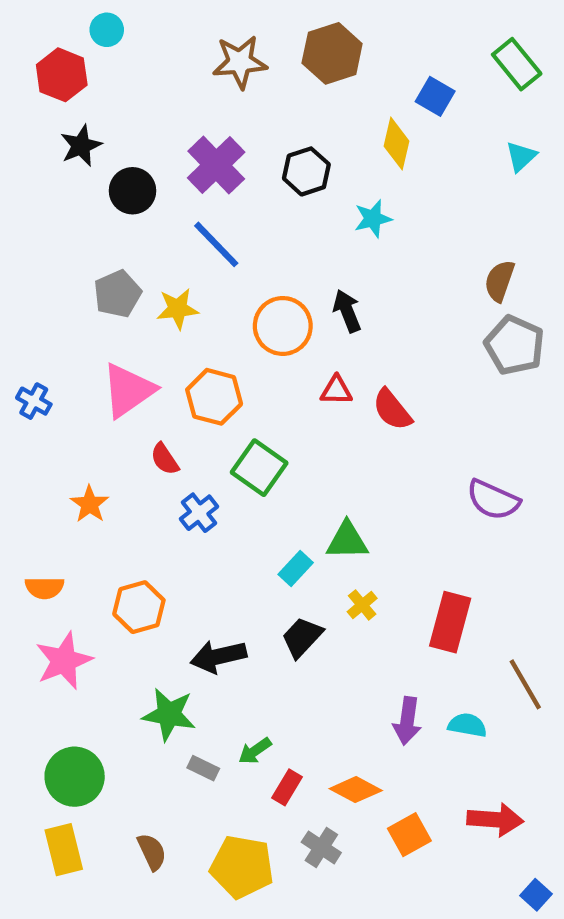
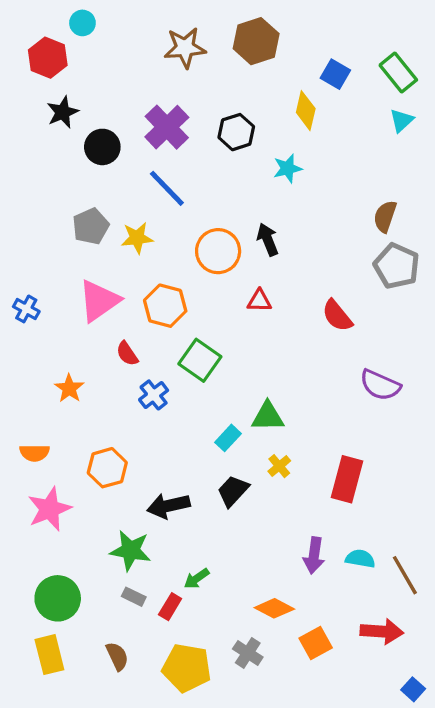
green rectangle: (517, 64) -> (398, 73), moved
red semicircle: (392, 410) -> (337, 316), moved
brown line: (525, 684) -> (405, 575), moved
gray rectangle: (203, 768) -> (134, 597), moved
red rectangle: (287, 787) -> (170, 607), moved

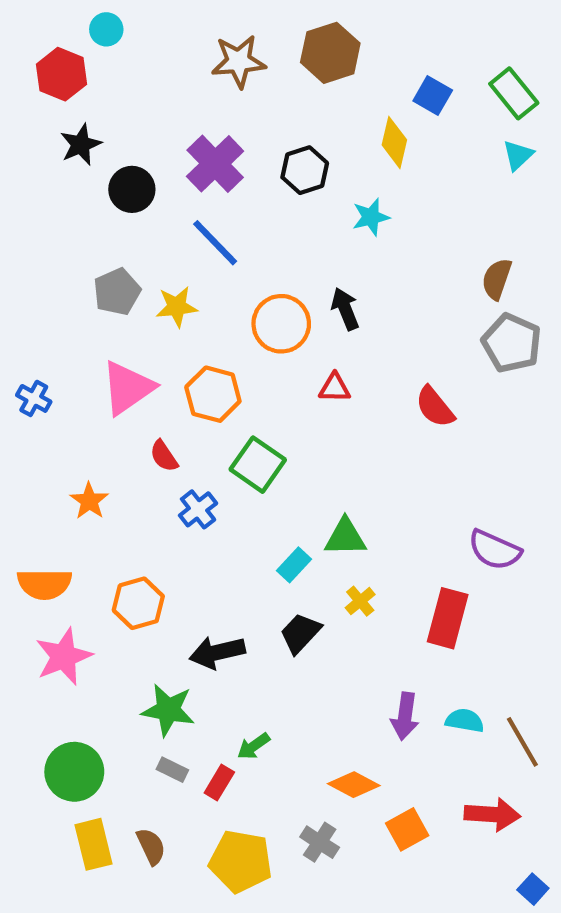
purple semicircle: (380, 385) -> (495, 550), moved
orange semicircle: (35, 453) -> (44, 584), size x1.4
yellow rectangle: (49, 655) -> (93, 844), moved

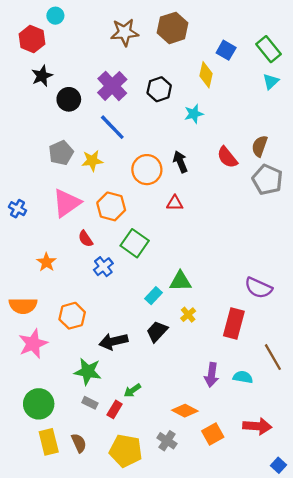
red semicircle: (435, 407) -> (227, 157), moved
brown line: (522, 742) -> (273, 357), moved

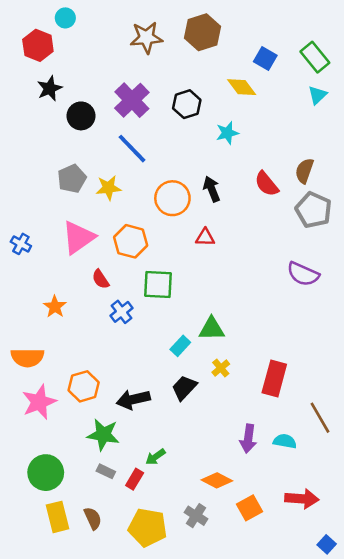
yellow diamond: (206, 75) -> (242, 87), turned -50
green square: (135, 243) -> (158, 284), turned -32
purple semicircle: (258, 288) -> (303, 274), moved
orange hexagon: (72, 316) -> (84, 386), moved

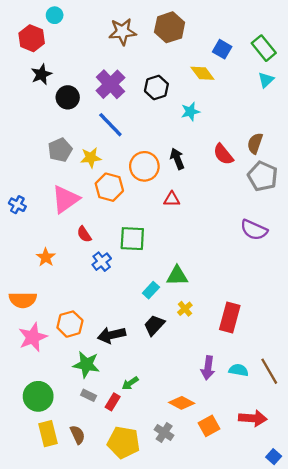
orange hexagon: (131, 241) -> (109, 187), moved
brown line: (320, 418) -> (269, 371), moved

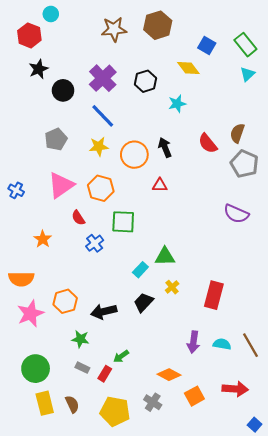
yellow star: (91, 158) -> (99, 146), moved
orange hexagon: (109, 187) -> (101, 188), moved
green star: (86, 365) -> (80, 339), size x0.7

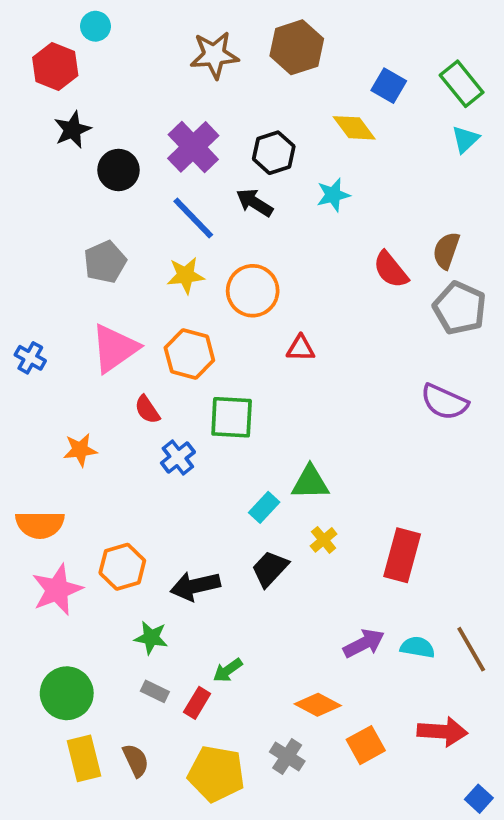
black arrow: (165, 147) -> (255, 203), moved, turned -36
orange star: (43, 239) -> (80, 450), turned 30
purple arrow: (193, 342) -> (364, 643), turned -125

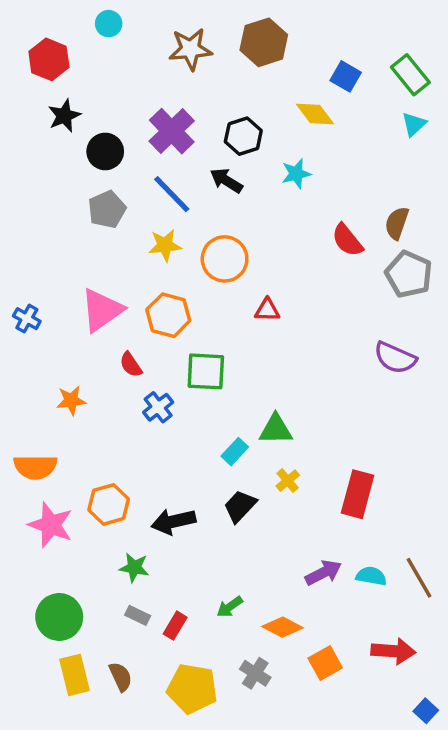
cyan circle: (95, 26) -> (109, 24), moved
gray pentagon: (105, 262) -> (107, 209), moved
pink star: (57, 590) -> (51, 525), turned -30
green arrow: (228, 670) -> (230, 607), moved

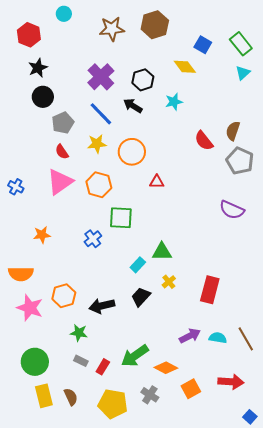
black circle: (105, 151) -> (43, 97), moved
red semicircle: (131, 365) -> (62, 152), moved
green arrow: (230, 607) -> (135, 356), size x1.8

